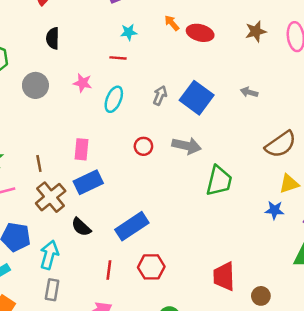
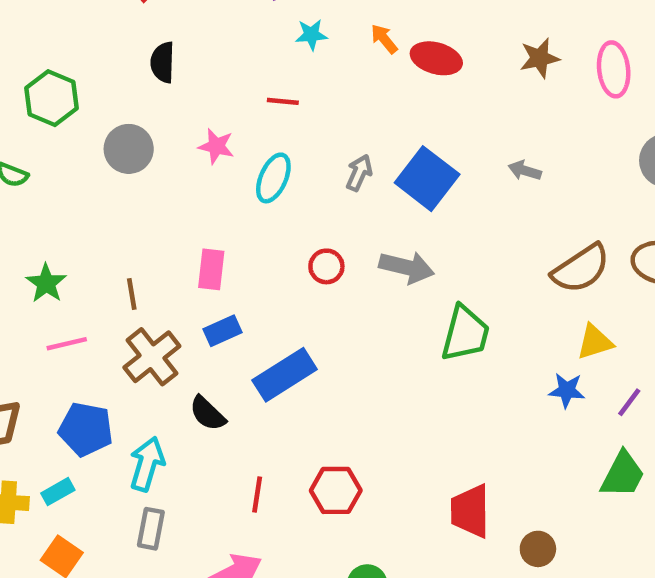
cyan star: (129, 32) -> (311, 35), moved
blue rectangle: (88, 182) -> (222, 331), size x0.7
blue rectangle: (132, 226) -> (285, 375), moved

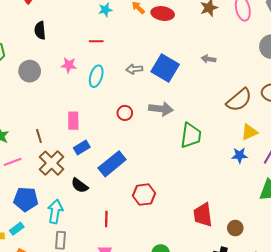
gray arrow: (359, 173) -> (134, 69), turned -112
red hexagon: (336, 490) -> (144, 195), moved

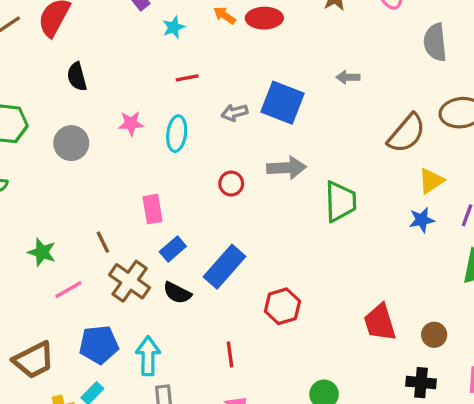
red line: (96, 41) -> (187, 78), moved
black semicircle: (80, 185) -> (177, 293), moved

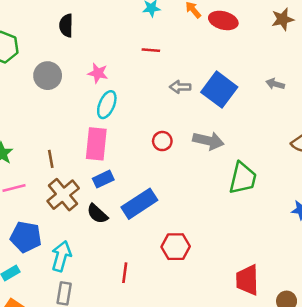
cyan ellipse: (177, 134) -> (107, 105), moved
pink rectangle: (153, 209) -> (96, 144), size x1.4

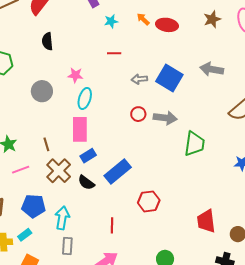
gray circle: (48, 76) -> (42, 91), moved
gray arrow: (275, 84) -> (212, 69), size x1.6
red circle: (162, 141) -> (138, 114), moved

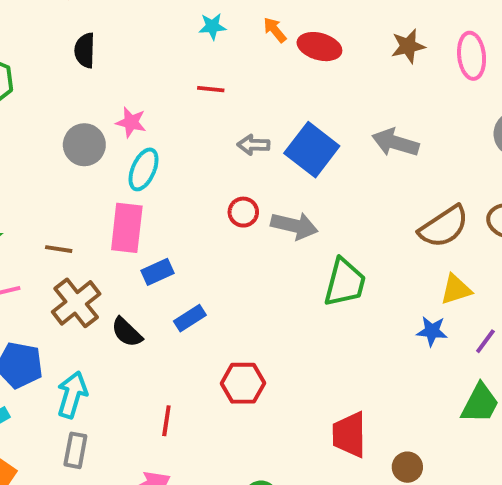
gray circle: (42, 91) -> (84, 145), moved
brown line: (46, 144) -> (59, 249), turned -72
blue rectangle: (88, 156) -> (158, 272), moved
blue rectangle: (118, 171) -> (190, 318), size x0.6

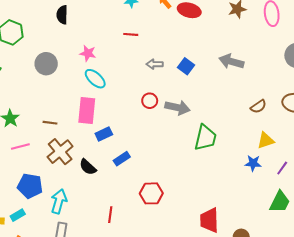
gray circle: (84, 145) -> (46, 64), moved
blue square: (312, 150) -> (186, 66), size x0.6
cyan ellipse: (144, 169) -> (95, 79), turned -70
brown semicircle: (444, 227) -> (258, 107), size x0.6

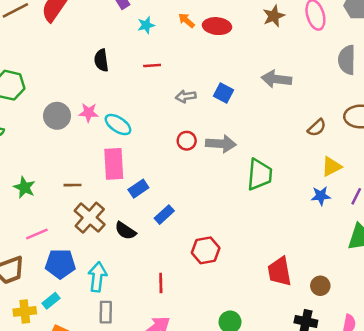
black semicircle: (62, 15) -> (101, 60), moved
pink star: (88, 53) -> (89, 113), moved
pink line: (20, 146) -> (37, 234), moved

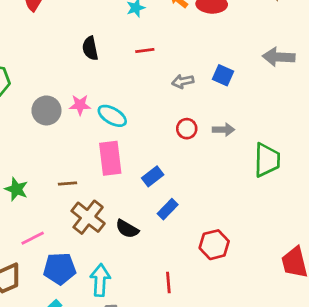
gray arrow: (221, 144) -> (224, 130), size x0.7
blue rectangle: (138, 189) -> (153, 176), moved

